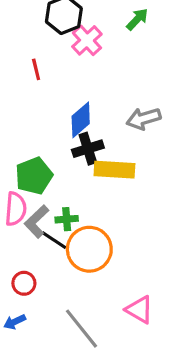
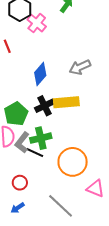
black cross: (88, 149) -> (45, 106), moved
green cross: (67, 219) -> (41, 138), size x1.5
orange circle: (89, 249) -> (73, 162), moved

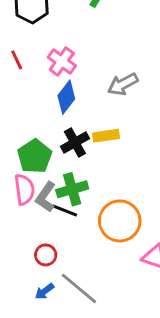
pink cross: (37, 23) -> (62, 62), moved
yellow rectangle: (66, 102) -> (106, 136), size x0.7
gray line: (61, 206) -> (79, 288), moved

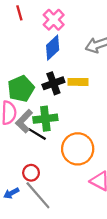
red circle: (46, 255) -> (31, 173), moved

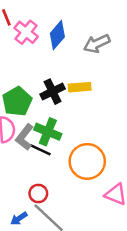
pink cross: (54, 20) -> (26, 32), moved
blue diamond: (53, 48) -> (57, 35), moved
green cross: (45, 119) -> (48, 132), turned 35

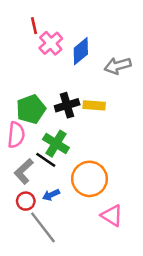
gray L-shape: (24, 137) -> (24, 171), moved
red circle: (38, 193) -> (26, 201), moved
blue arrow: (19, 218) -> (51, 195), moved

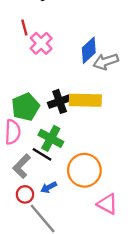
blue diamond: (81, 51) -> (89, 50), moved
yellow rectangle: (94, 105) -> (85, 100), size x1.5

